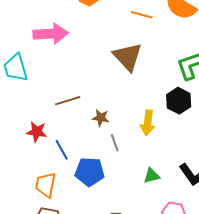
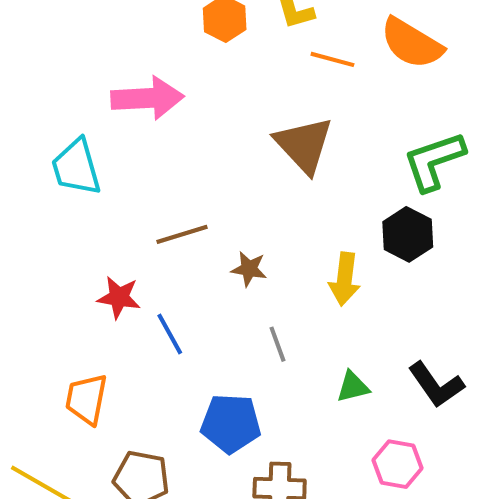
gray line: (115, 143) -> (278, 344), moved
blue pentagon: (90, 172) -> (231, 423), moved
orange trapezoid: (46, 185) -> (86, 399), moved

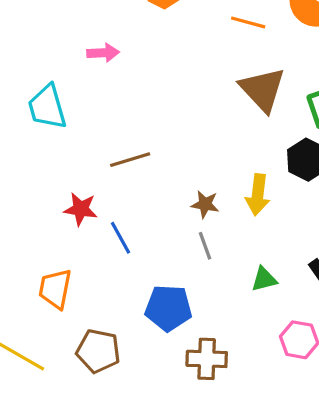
pink arrow: (147, 98) -> (103, 53), size x0.6
brown triangle: (304, 145) -> (262, 89), moved
brown star: (249, 269) -> (205, 204), moved

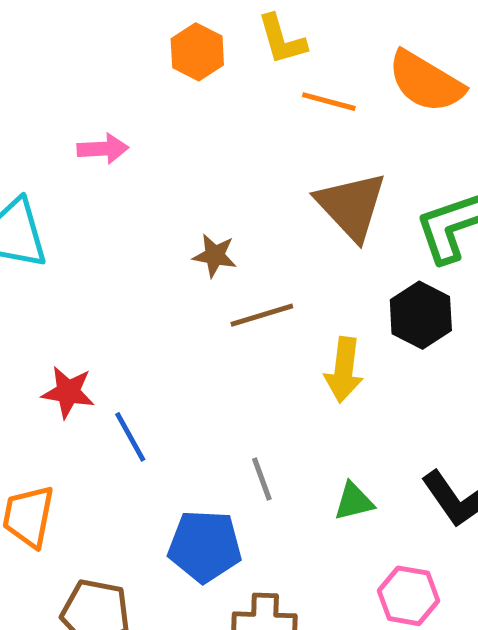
brown line: (130, 160) -> (262, 315), moved
brown star: (205, 204) -> (215, 256), moved
gray line: (205, 246) -> (262, 479), moved

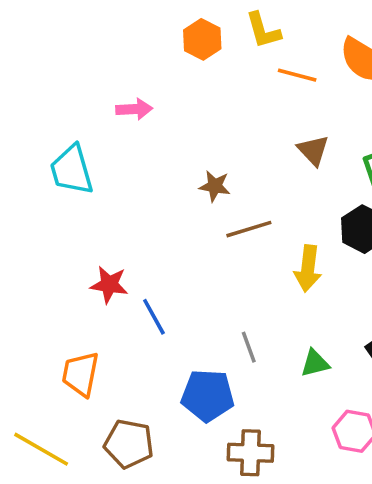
brown triangle: (351, 206) -> (313, 150), size x0.6

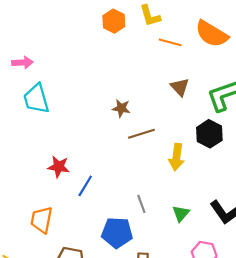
pink arrow: (134, 109) -> (22, 63), moved
blue line: (154, 317) -> (85, 186), turned 60
green triangle: (315, 363) -> (181, 213), turned -36

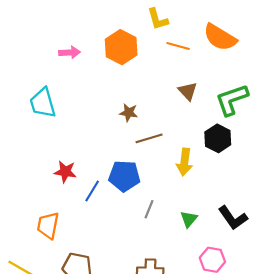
orange hexagon: (114, 21) -> (121, 47), moved, size x1.4
pink arrow: (22, 63) -> (70, 52), moved
gray line: (141, 204) -> (149, 209), turned 42
blue pentagon: (117, 233) -> (124, 176), moved

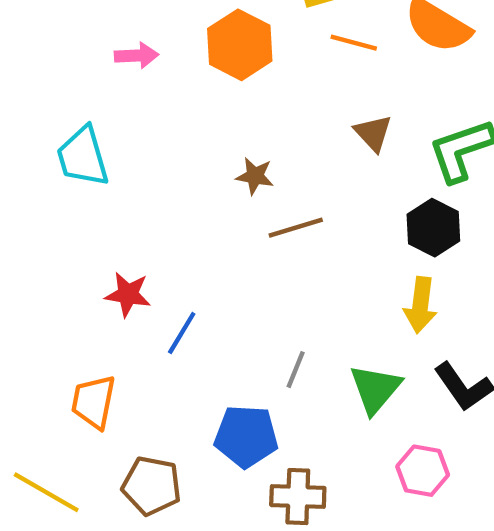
yellow arrow: (185, 162) -> (420, 305), moved
blue pentagon: (124, 176) -> (246, 436), moved
green triangle: (189, 219) -> (375, 389), size x1.5

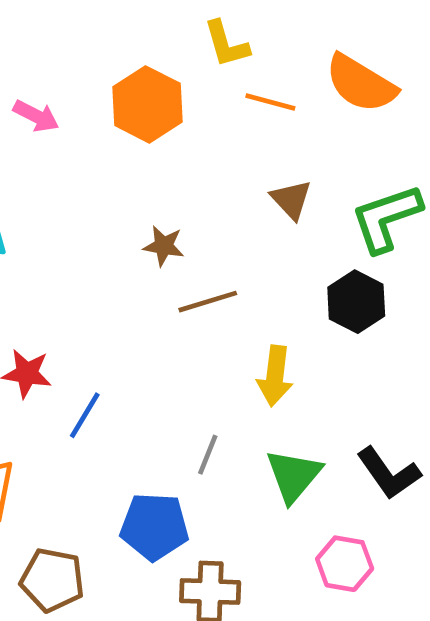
pink arrow: (137, 56) -> (36, 116), turned 30
yellow arrow: (420, 305) -> (275, 376), moved

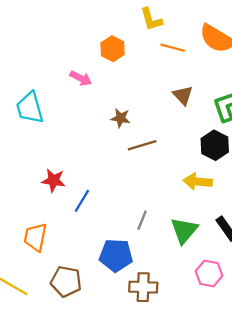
orange hexagon: (147, 104) -> (113, 49), size x0.7
pink arrow: (36, 116) -> (81, 78), moved
yellow arrow: (275, 376) -> (198, 182), moved, turned 88

